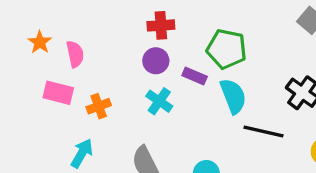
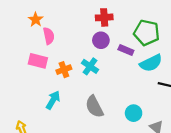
orange star: (40, 42) -> (36, 20), moved
cyan semicircle: (233, 96) -> (151, 63), turned 85
cyan cross: (159, 101) -> (90, 66), moved

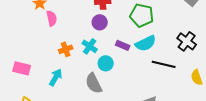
purple rectangle: (126, 50) -> (123, 45), moved
pink rectangle: (38, 61) -> (22, 68), moved
cyan circle: (134, 113) -> (106, 63), moved

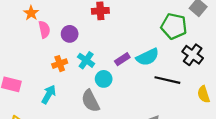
green pentagon: (142, 15) -> (174, 26), moved
purple circle: (100, 22) -> (70, 34), moved
purple rectangle: (123, 45) -> (122, 59), turned -56

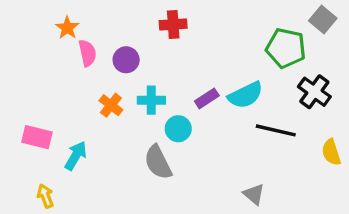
cyan cross: (86, 60) -> (151, 100), turned -35
orange cross: (60, 64) -> (111, 105), turned -32
cyan arrow: (49, 94) -> (76, 156), moved

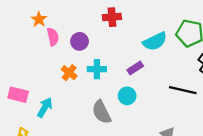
cyan semicircle: (245, 95) -> (155, 41), moved
cyan circle: (178, 129) -> (127, 96), moved

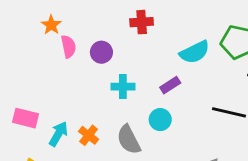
orange cross: (69, 73) -> (89, 135), moved

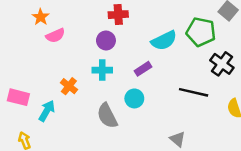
pink semicircle: (68, 46) -> (55, 36), turned 78
purple circle: (101, 52) -> (106, 40), moved
orange cross: (89, 135) -> (69, 86), moved

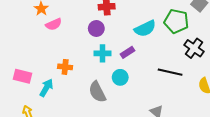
cyan cross: (102, 70) -> (103, 53), moved
orange cross: (69, 86) -> (65, 67), turned -32

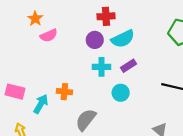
cyan semicircle: (145, 28) -> (123, 39), moved
orange cross: (65, 67) -> (64, 92), moved
gray semicircle: (97, 92) -> (86, 120), moved, turned 65

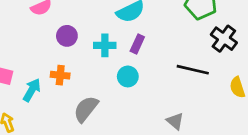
purple circle: (95, 40) -> (67, 36), moved
purple rectangle: (128, 66) -> (137, 44), turned -32

